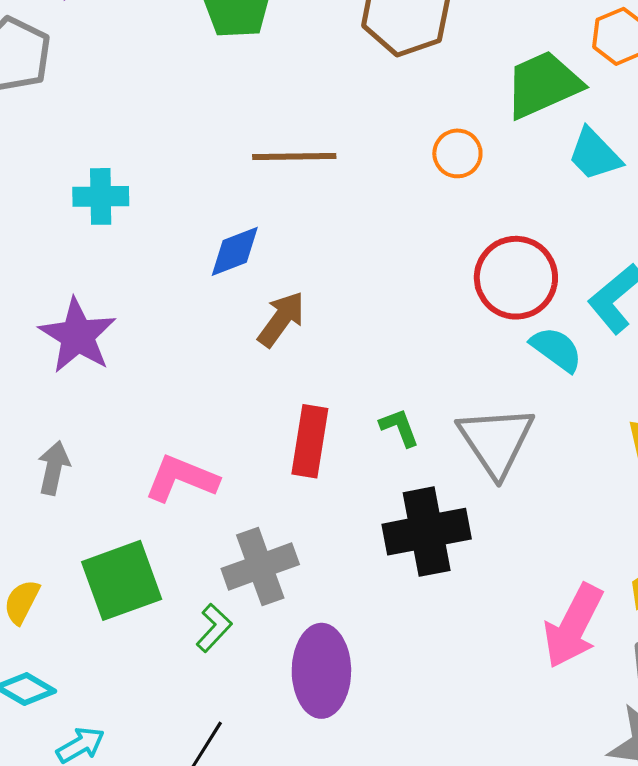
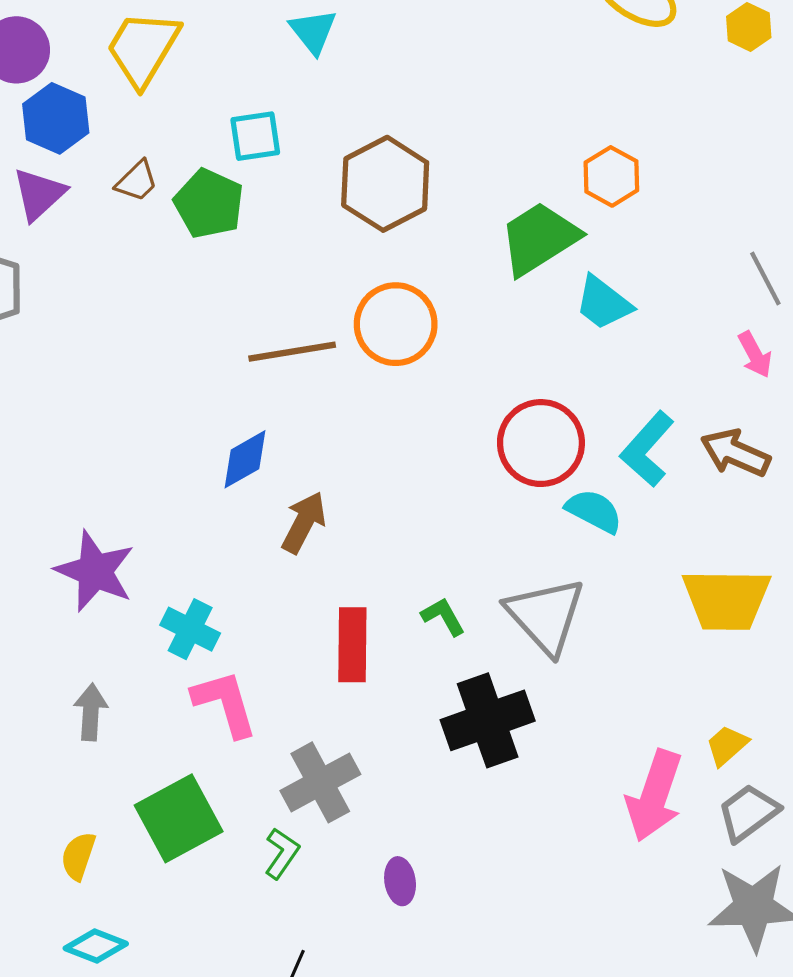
orange circle: (457, 153) -> (396, 324), moved, size x1.6
cyan cross: (101, 196) -> (190, 629), moved, turned 36
pink L-shape: (181, 479) -> (225, 703), turned 60
purple ellipse: (321, 671) -> (400, 881), size x0.5

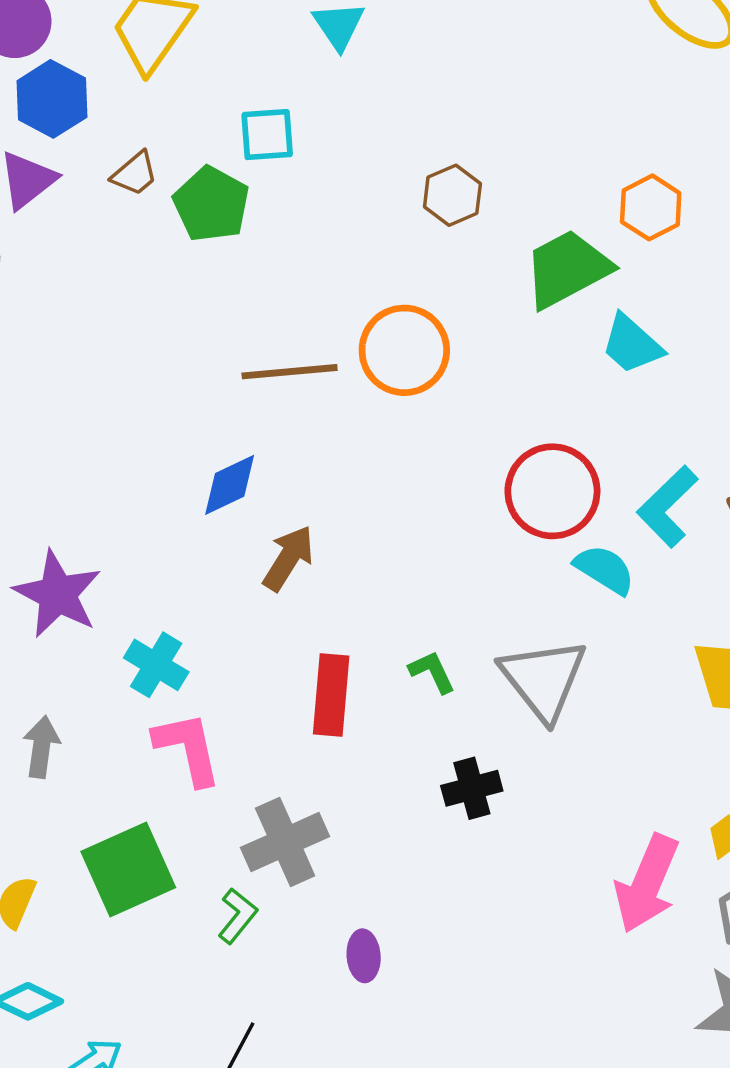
brown hexagon: (385, 184) -> (452, 195), moved, size x0.6
black cross: (488, 720) -> (472, 788), size x0.6

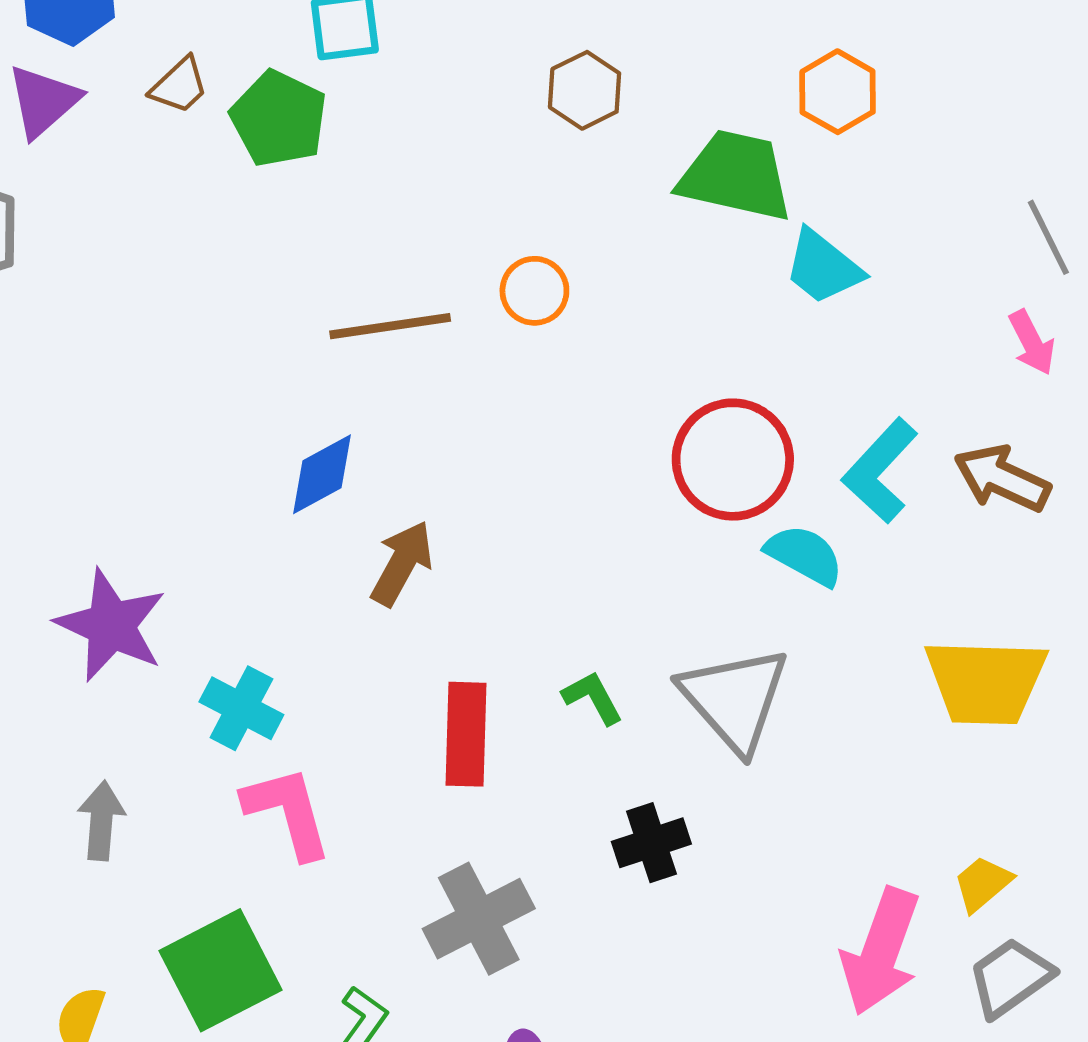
green trapezoid: (567, 269) -> (736, 176), turned 44
orange circle: (404, 350) -> (534, 291), size x0.6
gray cross: (285, 842) -> (479, 919), moved

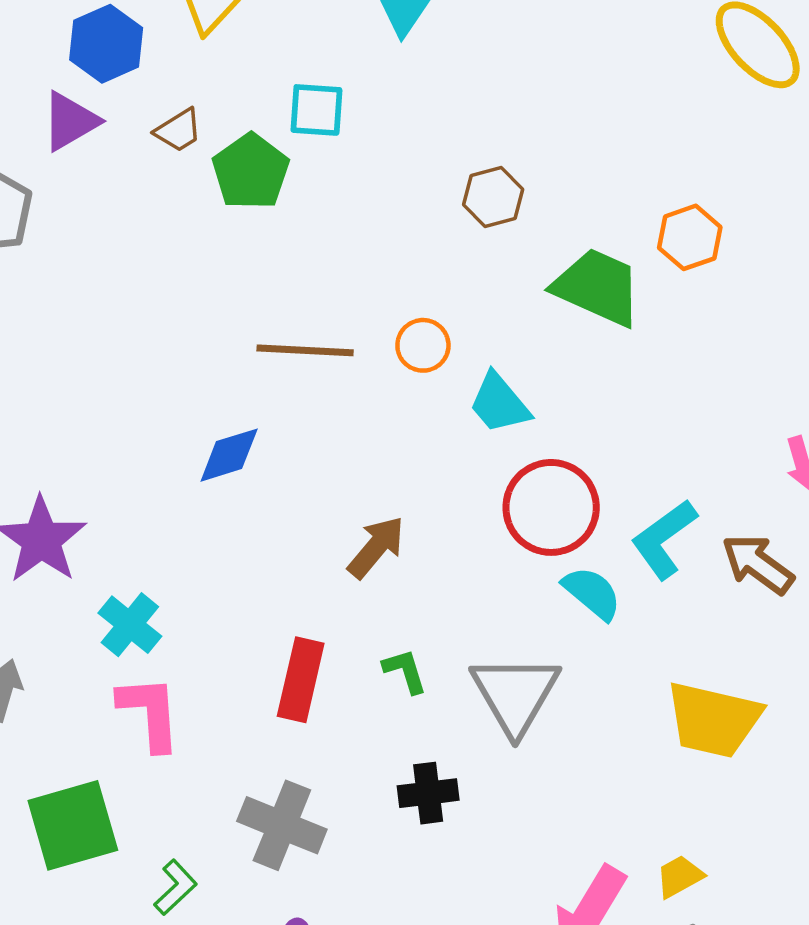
cyan trapezoid: (823, 267) -> (499, 403), moved
brown arrow: (402, 563) -> (376, 547), moved
gray cross: (479, 919) -> (282, 825), turned 38

